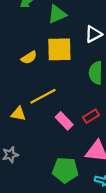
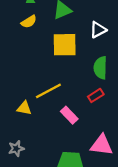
yellow semicircle: (29, 58) -> (29, 22), moved
red rectangle: (91, 116) -> (96, 95), moved

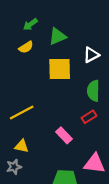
yellow line: (48, 91) -> (22, 112), moved
yellow triangle: (24, 108) -> (22, 146), moved

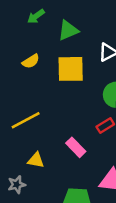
yellow semicircle: (26, 47) -> (31, 61), moved
yellow triangle: (22, 146) -> (36, 160), moved

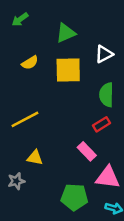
green arrow: (36, 16) -> (20, 19), moved
pink rectangle: (76, 147) -> (87, 151), moved

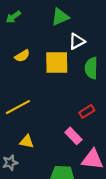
green triangle: (66, 33) -> (60, 17), moved
white triangle: (104, 54) -> (77, 41), moved
green semicircle: (106, 95) -> (91, 68), moved

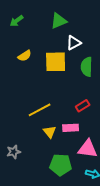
yellow line: (18, 107) -> (40, 110), moved
pink rectangle: (73, 136) -> (71, 128), turned -49
yellow triangle: (27, 141) -> (50, 132), moved, turned 40

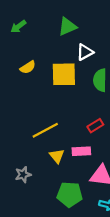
gray star: (14, 152) -> (23, 175), moved

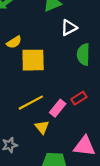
yellow square: (64, 74) -> (33, 60), moved
pink rectangle: (81, 151) -> (58, 108), moved, turned -48

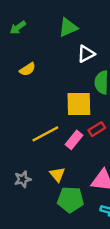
yellow square: (33, 60) -> (79, 104), moved
yellow triangle: (42, 127) -> (57, 174), moved

